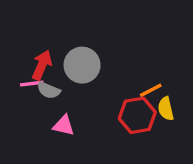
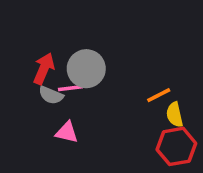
pink line: (32, 84) -> (70, 88), moved
red hexagon: (137, 115) -> (176, 146), moved

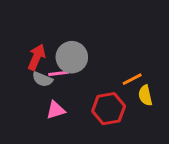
pink triangle: (67, 132) -> (56, 110), turned -30
red hexagon: (176, 146) -> (109, 109), moved

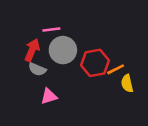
pink line: (59, 73) -> (51, 29), moved
red hexagon: (109, 109) -> (95, 63), moved

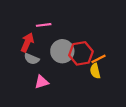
gray circle: (63, 50) -> (62, 51), moved
yellow semicircle: (127, 83) -> (95, 71), moved

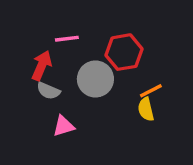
red hexagon: (81, 53) -> (124, 52), moved

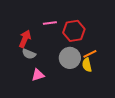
pink line: (67, 39) -> (50, 23), moved
gray circle: (95, 79) -> (70, 58), moved

